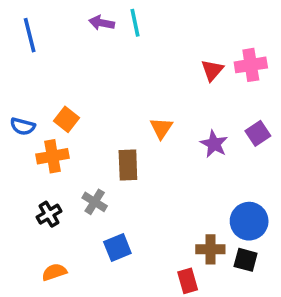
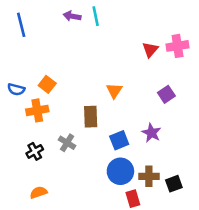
purple square: (258, 133) -> (166, 94), moved
purple star: (214, 144) -> (151, 133), moved
blue circle: (249, 221) -> (120, 171), moved
blue square: (117, 247) -> (119, 140), moved
black square: (246, 260) -> (174, 184), turned -35

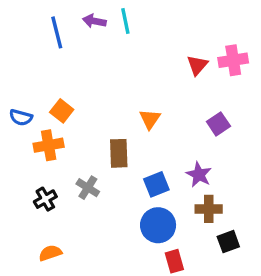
blue line: (21, 25) -> (57, 32), moved
brown cross: (149, 176) -> (209, 209), moved

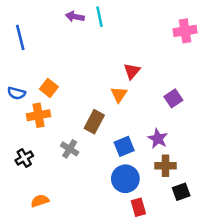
blue line: (57, 32) -> (20, 37), moved
pink cross: (233, 60) -> (185, 31), moved
red triangle: (197, 65) -> (132, 71), moved
brown rectangle: (119, 153) -> (94, 122), turned 30
black cross: (45, 199) -> (24, 158), moved

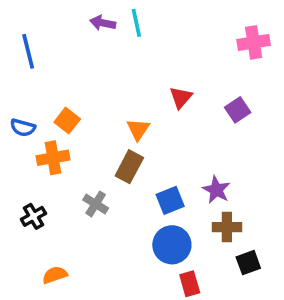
orange triangle: (119, 94) -> (138, 129), moved
purple square: (173, 98) -> (238, 110), moved

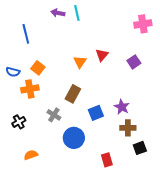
blue line: (28, 51) -> (26, 34), moved
orange triangle: (138, 129) -> (80, 62), moved
blue circle: (172, 245) -> (74, 138), moved

